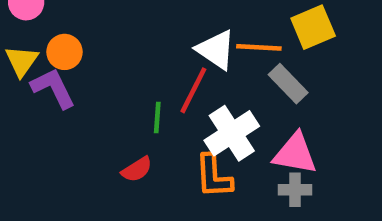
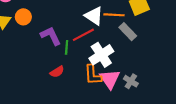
purple L-shape: (53, 88) -> (51, 36), moved
red line: (193, 90) -> (83, 35), turned 35
pink triangle: (295, 154) -> (110, 79), moved, turned 45
gray cross: (295, 190) -> (131, 81), turned 32

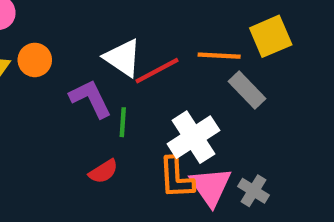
white triangle: (94, 16) -> (123, 58), moved
red line: (83, 35) -> (157, 71), moved

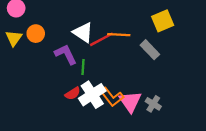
orange line: (219, 56) -> (119, 35), moved
white cross: (193, 137) -> (92, 95), moved
orange L-shape: (176, 178) -> (112, 97), turned -35

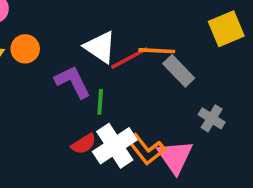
gray rectangle: (150, 50) -> (179, 71), moved
gray cross: (153, 104) -> (212, 118), moved

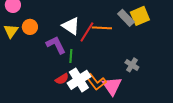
red line: (129, 58) -> (87, 32), turned -30
gray rectangle: (179, 71) -> (126, 18), moved

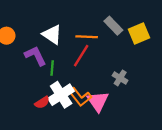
yellow square: (140, 16) -> (139, 33), moved
red line: (87, 32) -> (81, 56), moved
red semicircle: (62, 79) -> (42, 102), moved

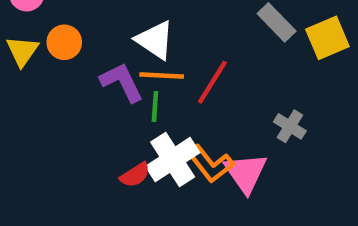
orange line: (87, 37) -> (162, 75), moved

